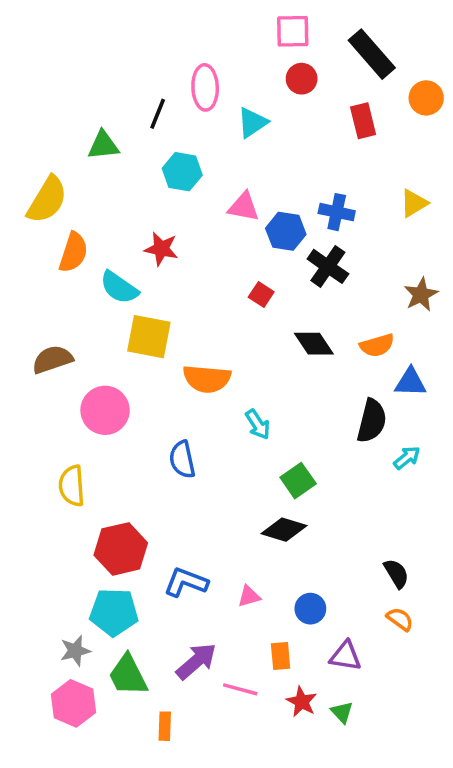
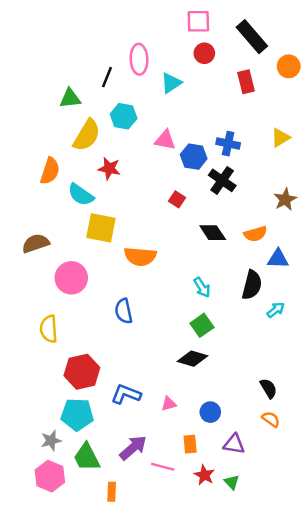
yellow semicircle: (47, 200) -> (87, 135), moved
cyan arrow: (258, 424) -> (202, 287), moved

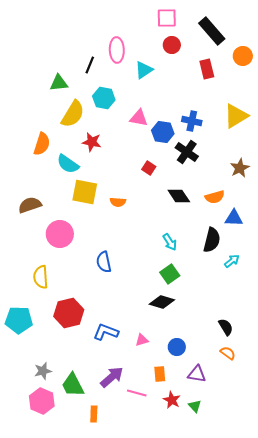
yellow triangle: (280, 138) -> (236, 116), size x1.5
orange semicircle: (140, 256) -> (118, 202), moved, size x0.6
cyan pentagon: (77, 414) -> (19, 320), moved

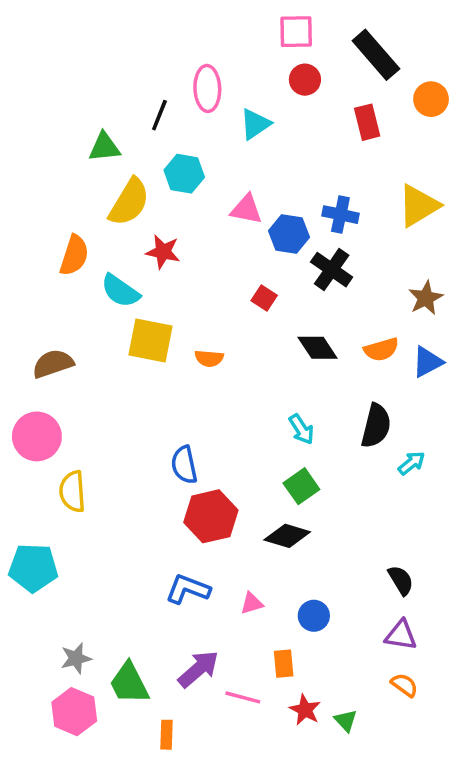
blue triangle: (234, 218) -> (427, 362), moved, turned -30
pink circle: (60, 234) -> (37, 436), moved
red hexagon: (69, 313) -> (211, 516), moved
orange semicircle: (228, 353) -> (404, 685), moved
purple triangle: (197, 374) -> (401, 635), moved

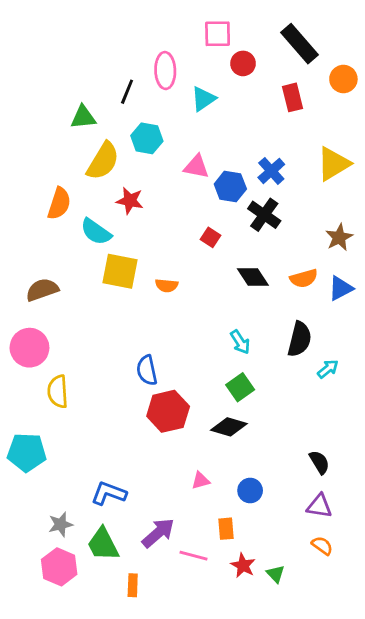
pink square: (296, 32) -> (218, 34), moved
blue cross: (340, 215) -> (271, 171), turned 36
blue L-shape: (188, 589) -> (109, 493), moved

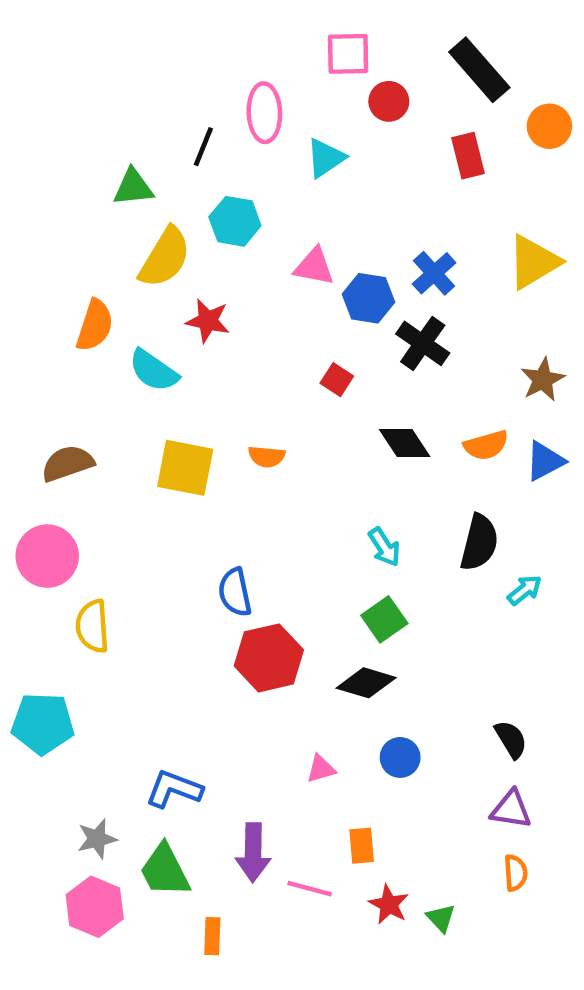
yellow square: (120, 271) -> (185, 468), moved
blue circle: (250, 491) -> (400, 757), moved
purple arrow: (158, 533) -> (253, 852), turned 132
orange semicircle: (322, 546) -> (515, 873), turned 50

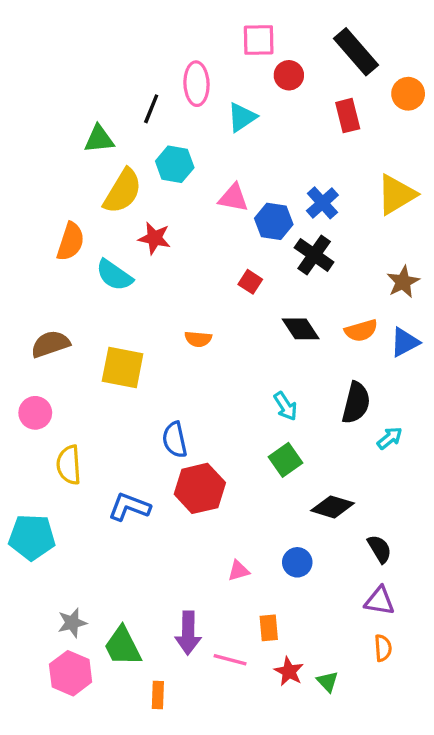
yellow square: (185, 468) -> (123, 368), moved
pink circle: (47, 556) -> (35, 413), size x0.7
black diamond: (366, 683) -> (333, 507), moved
blue L-shape: (174, 789) -> (129, 507), moved

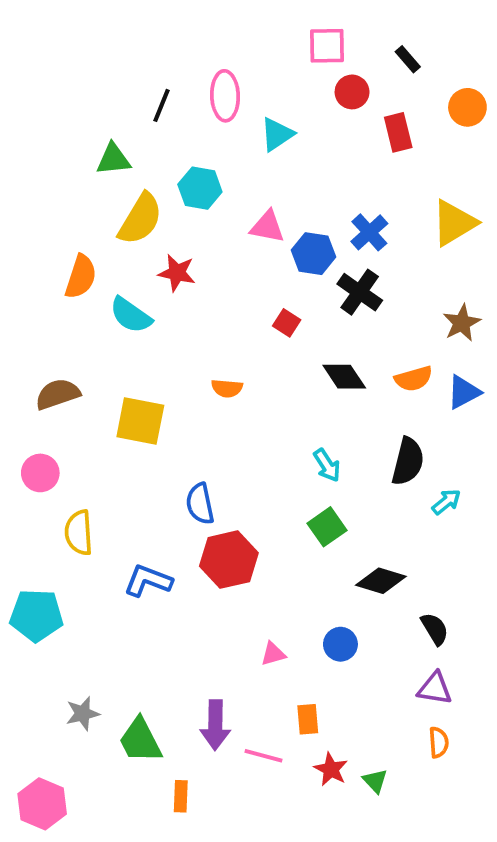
pink square: (259, 40) -> (327, 46), moved
black rectangle: (356, 52) -> (408, 59), size x0.5
red circle: (289, 75) -> (352, 92), moved
black line: (151, 109) -> (162, 105), moved
pink hexagon: (71, 673) -> (42, 804), moved

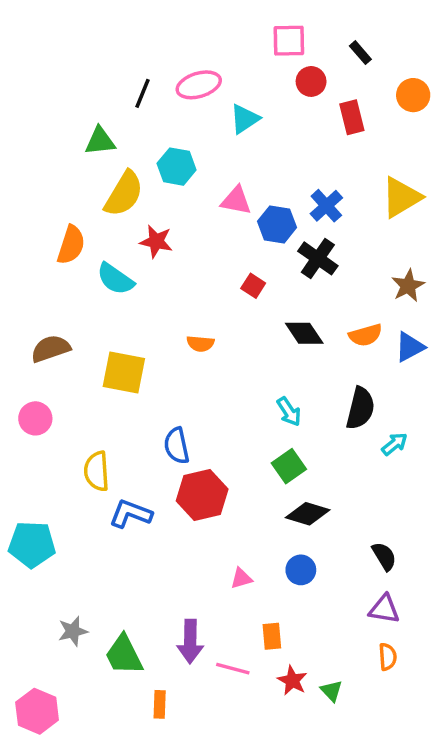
pink ellipse: (225, 96) -> (199, 85), turned 75
yellow semicircle: (79, 533) -> (97, 471), moved
black diamond: (381, 581) -> (308, 514), moved

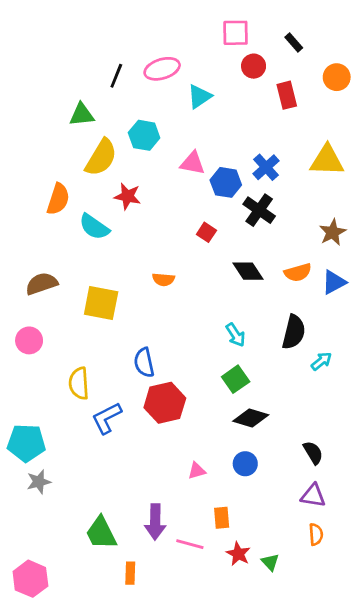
yellow triangle: (401, 197) -> (327, 160), turned 33
blue L-shape: (131, 514) -> (107, 418), turned -48
gray star: (73, 631) -> (39, 482), moved

